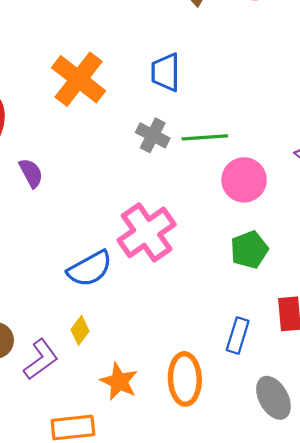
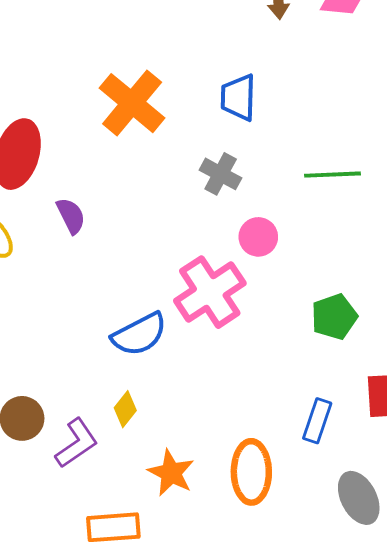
green line: (205, 137) -> (333, 175), moved
pink circle: (244, 180) -> (258, 237), moved, size x0.7

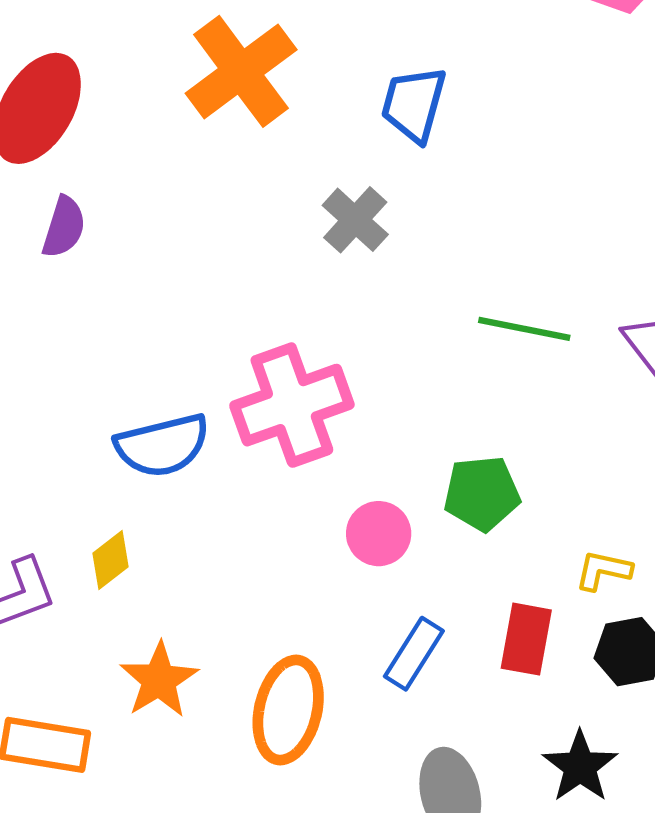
green line: (333, 175) -> (524, 329), moved
purple semicircle: (71, 216) -> (64, 227), moved, turned 30
pink circle: (258, 237) -> (379, 534), moved

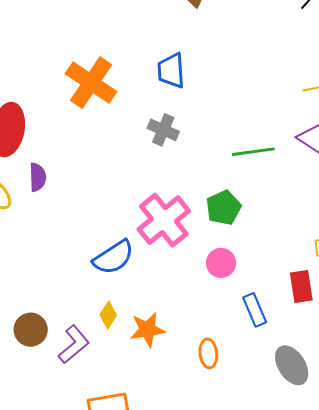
green pentagon: (482, 493) -> (224, 208), moved
blue rectangle: (414, 654) -> (255, 310), turned -36
orange star: (159, 680) -> (147, 330), moved, turned -30
orange ellipse: (288, 710) -> (208, 353), size x0.6

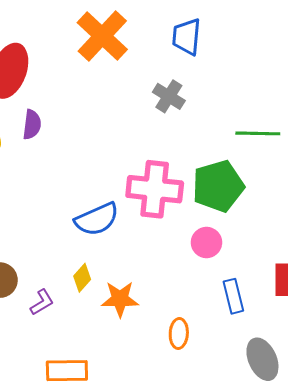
green pentagon: (224, 208) -> (218, 186), size x1.4
pink cross: (164, 220) -> (155, 189), turned 36
purple L-shape: (74, 344) -> (42, 302), size x0.7

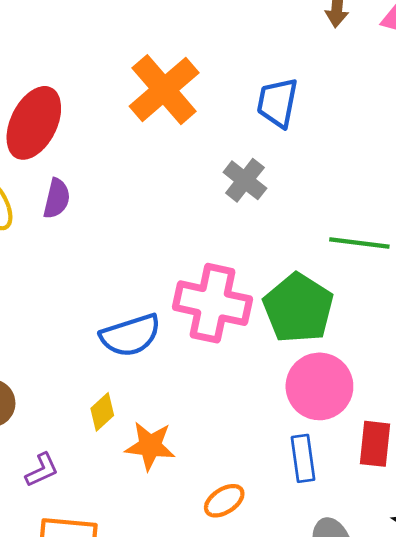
green pentagon: (218, 186) -> (298, 308), turned -30
pink circle: (206, 243) -> (319, 386), moved, size x1.6
purple L-shape: (42, 302) -> (42, 470), moved
orange ellipse: (179, 333) -> (224, 501), turned 48

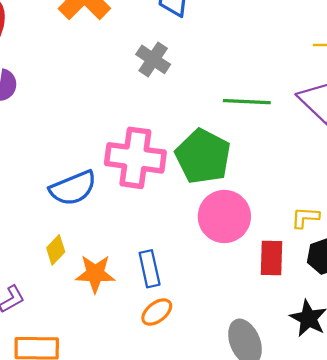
blue rectangle: (303, 458) -> (150, 269), moved

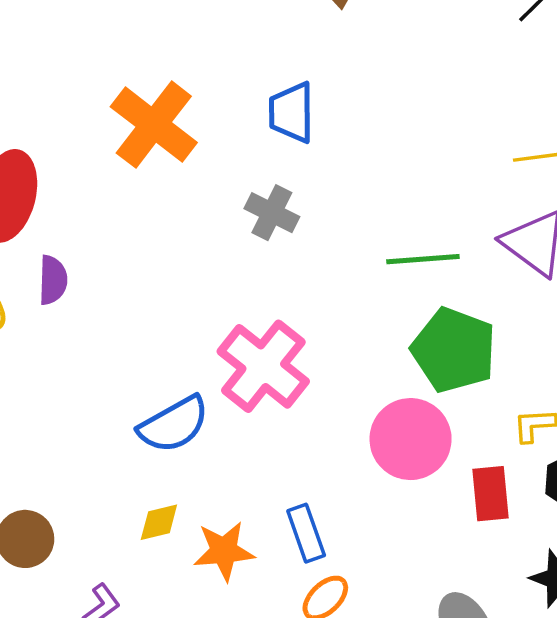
green pentagon: (203, 156) -> (454, 350), moved
pink cross: (135, 158) -> (263, 366), turned 38
yellow diamond: (56, 250) -> (159, 522), turned 40

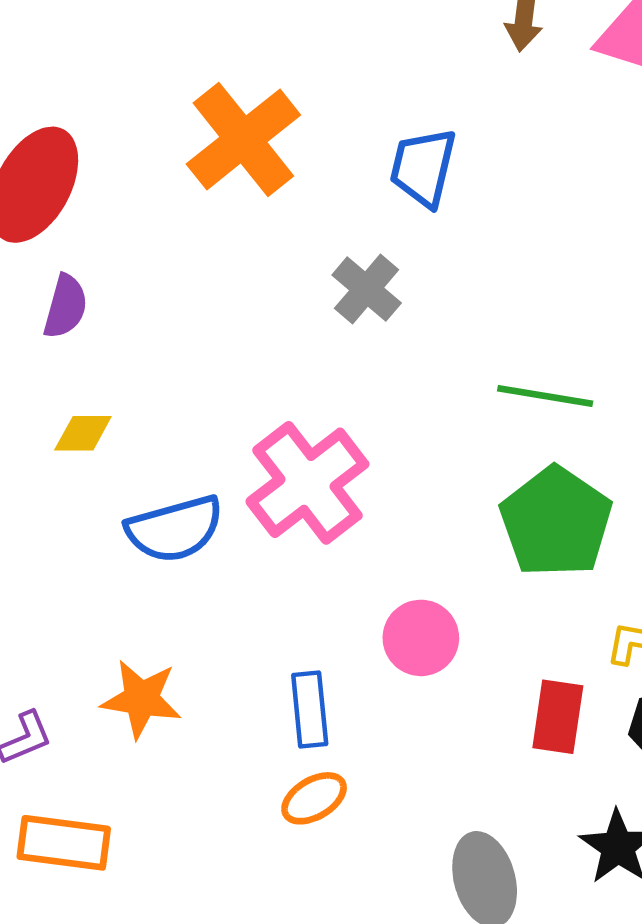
pink circle: (411, 439) -> (421, 638), moved, size x0.7
yellow diamond: (159, 522) -> (83, 433), moved
orange star: (224, 551) -> (141, 699), moved

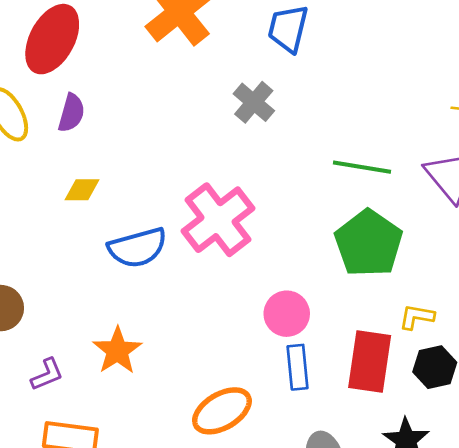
orange star: (141, 699) -> (117, 351), turned 30
blue rectangle: (310, 710) -> (298, 367), moved
red rectangle: (558, 717) -> (370, 361), size x1.4
orange ellipse: (314, 798) -> (222, 411), size x1.5

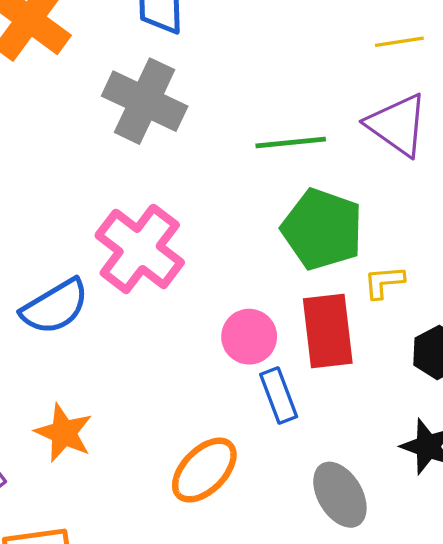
gray cross: (254, 102) -> (145, 101), size x1.6
yellow L-shape: (417, 317) -> (384, 282), moved
red rectangle: (370, 361) -> (328, 331), moved

